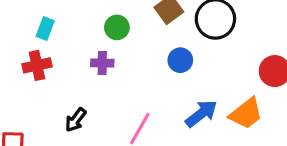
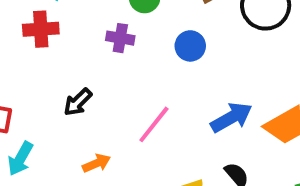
blue circle: (180, 60) -> (190, 46), moved

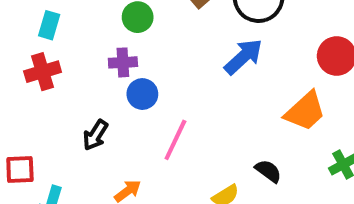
blue circle: (190, 46) -> (142, 94), moved
blue arrow: (231, 117) -> (243, 57), moved

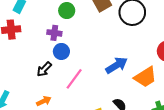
blue arrow: (243, 57) -> (117, 65), moved
black arrow: (95, 135) -> (44, 69), moved

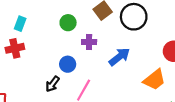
purple cross: (54, 33) -> (89, 42), moved
blue arrow: (117, 65) -> (119, 57), moved

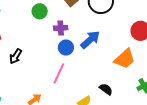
blue circle: (68, 64) -> (66, 48), moved
black arrow: (52, 84) -> (16, 56), moved

